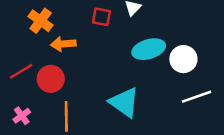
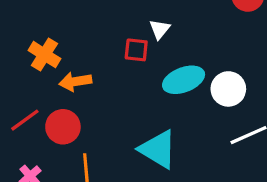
red square: (101, 17) -> (136, 50), moved

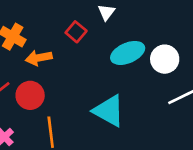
red square: (136, 50) -> (76, 32), moved, turned 36

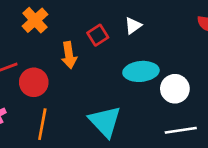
orange arrow: (39, 58) -> (69, 55), moved, turned -105

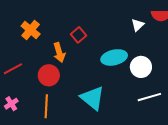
white triangle: (133, 26) -> (138, 25), moved
red circle: (34, 82) -> (49, 75), moved

